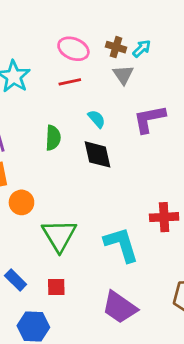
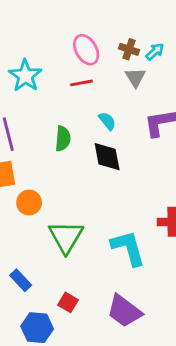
pink ellipse: (73, 49) -> (86, 50), turned 36
red square: (56, 287) -> (68, 302), moved, turned 30

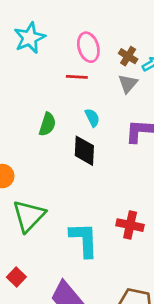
cyan star: (25, 76) -> (30, 38), moved

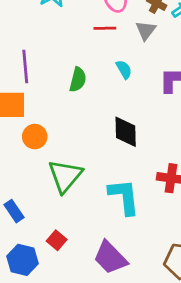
gray triangle: (128, 84) -> (146, 30), moved
black diamond: (84, 151) -> (126, 132), moved

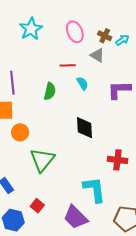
red line: (105, 28) -> (68, 65), moved
gray triangle: (146, 30) -> (97, 55), turned -35
cyan L-shape: (124, 197) -> (94, 189), moved

